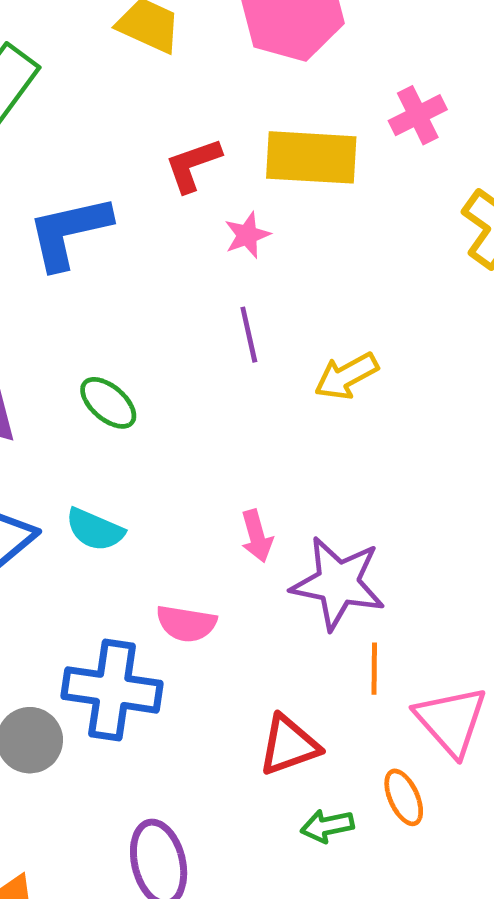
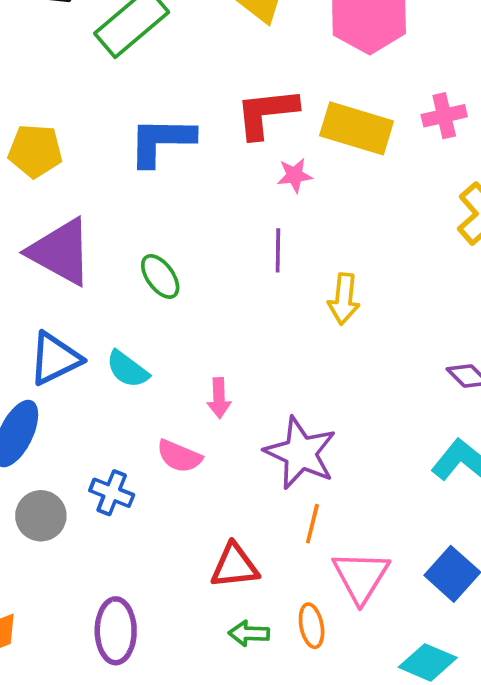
red L-shape: (193, 165) -> (266, 113), size x1.4
yellow arrow: (346, 376) -> (344, 299), turned -69
pink arrow: (257, 536) -> (219, 398), moved
blue cross: (112, 690) -> (112, 493), size x0.6

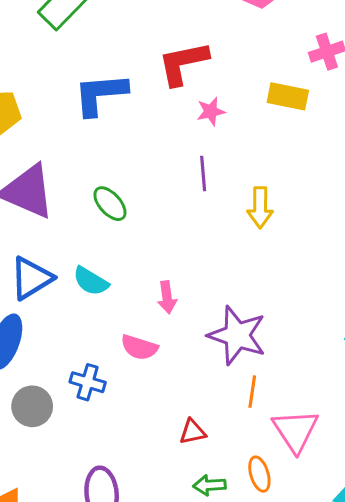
yellow rectangle: (357, 128) -> (288, 96), moved, size x0.7
red triangle: (235, 566) -> (193, 432), size x0.7

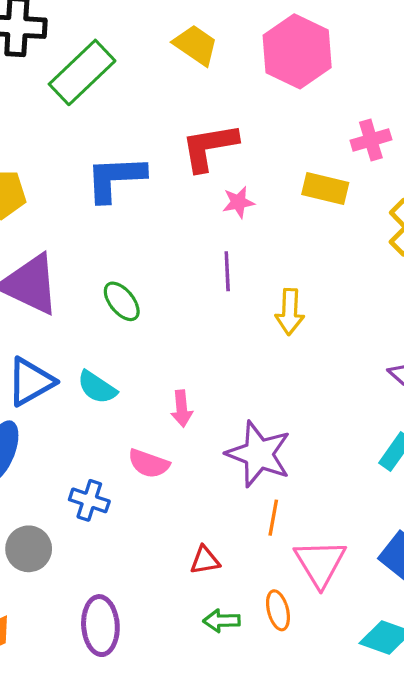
gray circle: (32, 406) -> (29, 549), moved

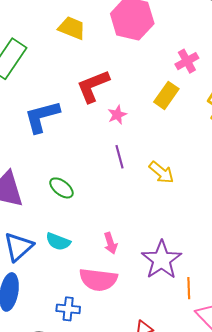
yellow rectangle: (325, 189) -> (166, 95), turned -56
yellow arrow: (290, 312) -> (161, 172), turned -40
purple star: (259, 454) -> (162, 260), turned 30
pink semicircle: (149, 463) -> (98, 280), size x1.5
orange line: (273, 518) -> (189, 288), moved

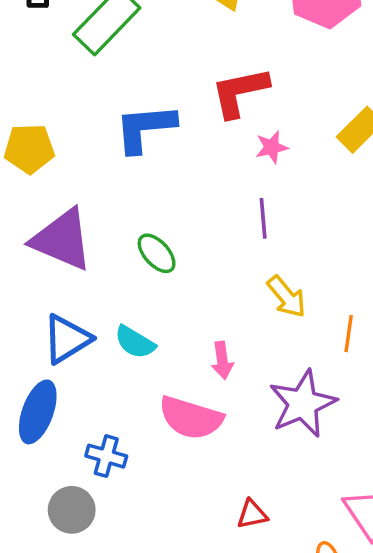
yellow arrow: (161, 172) -> (286, 297), moved
orange line: (189, 288) -> (349, 334), moved
blue cross: (68, 309) -> (106, 456), moved

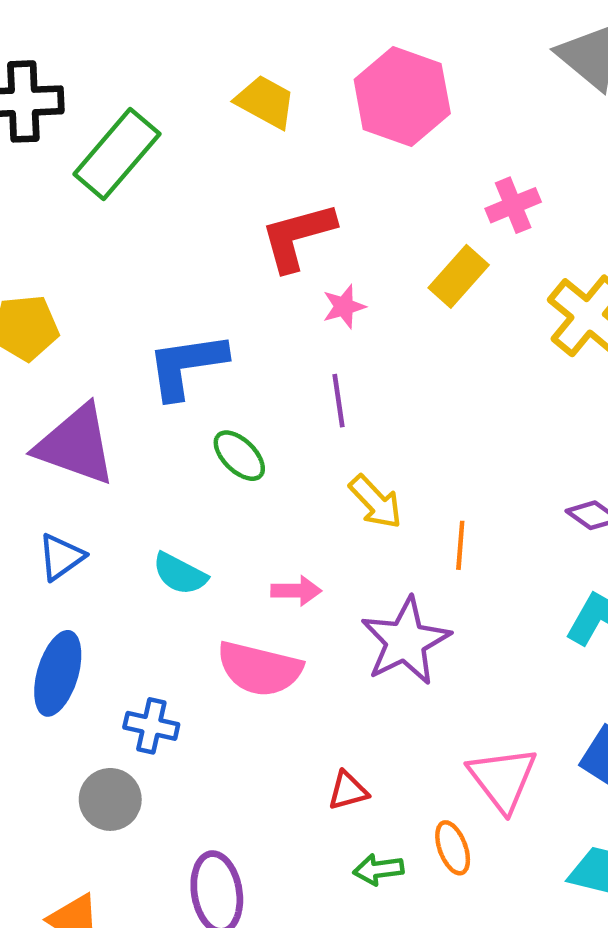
blue L-shape: (145, 128) -> (186, 365), moved
green ellipse: (157, 253) -> (239, 456), moved
blue triangle: (67, 339) -> (61, 557), moved, size x0.7
pink arrow: (222, 360) -> (296, 591), turned -78

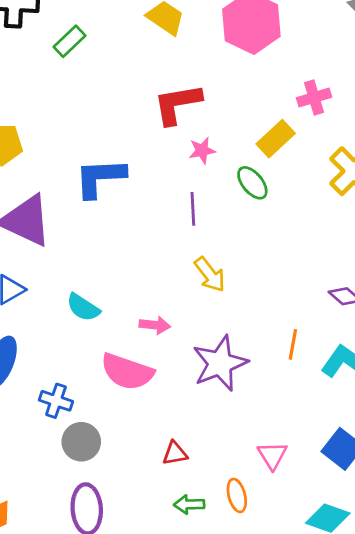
green rectangle: (117, 154) -> (70, 41), size x0.6
green ellipse: (239, 456) -> (252, 183), moved
orange line: (460, 545) -> (293, 344), moved
pink triangle: (503, 779) -> (272, 455), size x0.7
gray circle: (110, 799) -> (81, 442), moved

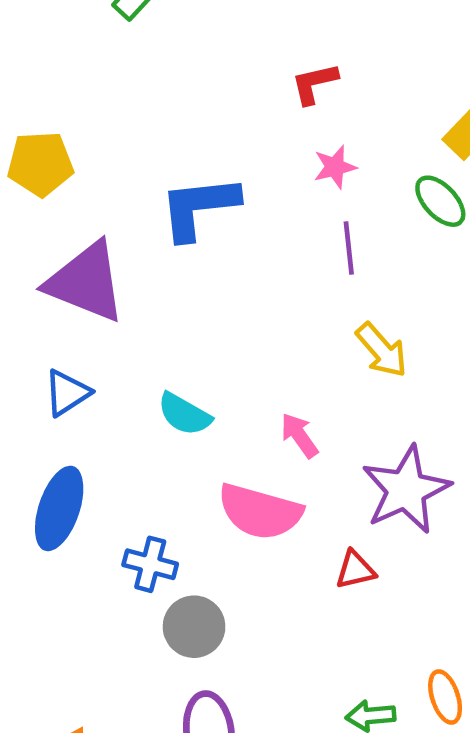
red L-shape: (177, 104) -> (314, 83), size x0.6
pink star: (202, 150) -> (335, 167), moved
pink arrow: (155, 325) -> (299, 435), turned -128
red triangle: (175, 453) -> (355, 570), moved

